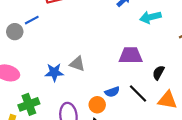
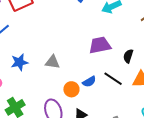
blue star: (54, 72) -> (19, 62), moved
orange circle: (97, 105) -> (71, 89), moved

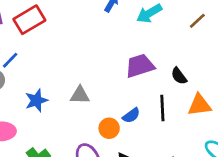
black semicircle: (128, 56) -> (179, 76), turned -48
black line: (113, 79) -> (162, 108), turned 60

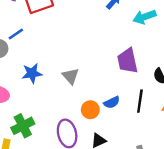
purple trapezoid: (140, 66) -> (127, 61), turned -96
gray triangle: (80, 95) -> (71, 76), turned 36

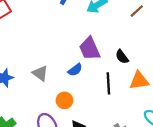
blue semicircle: (112, 102) -> (75, 70), moved

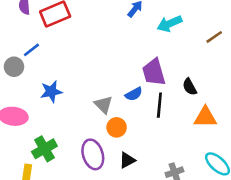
gray triangle: (40, 73) -> (103, 105), moved
black line: (108, 83) -> (159, 105), moved

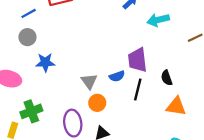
blue line: (31, 50) -> (29, 13), moved
gray circle: (14, 67) -> (27, 37), moved

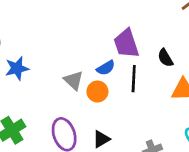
orange circle: (97, 103) -> (97, 92), moved

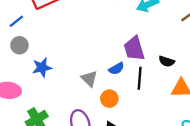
black semicircle: (165, 58) -> (167, 61), turned -42
orange circle: (97, 92) -> (109, 99), moved

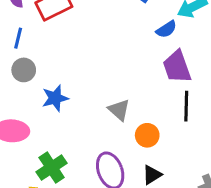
blue line: (16, 21) -> (18, 38), turned -35
blue semicircle: (116, 69) -> (166, 29), moved

